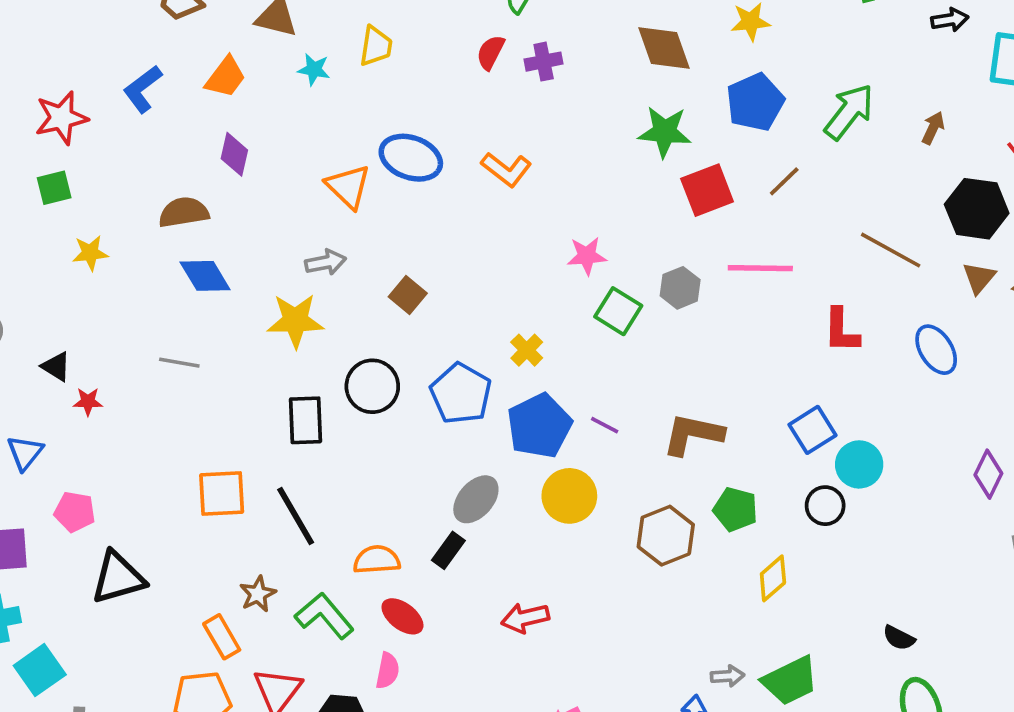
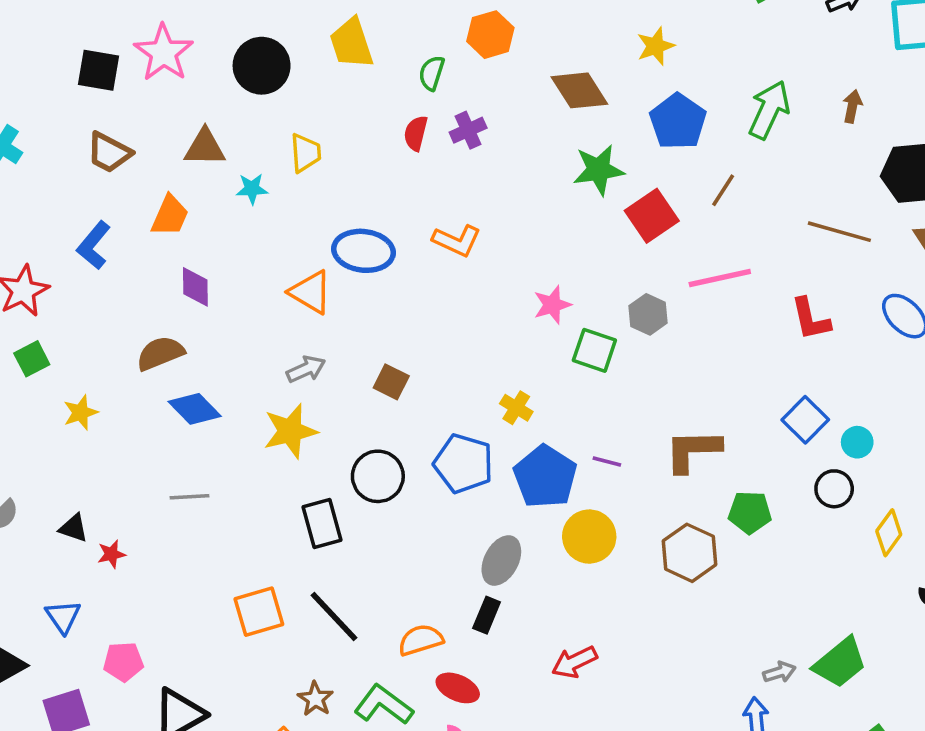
cyan circle: (859, 464) -> (857, 442), size x0.7
yellow diamond: (773, 578) -> (889, 533), moved

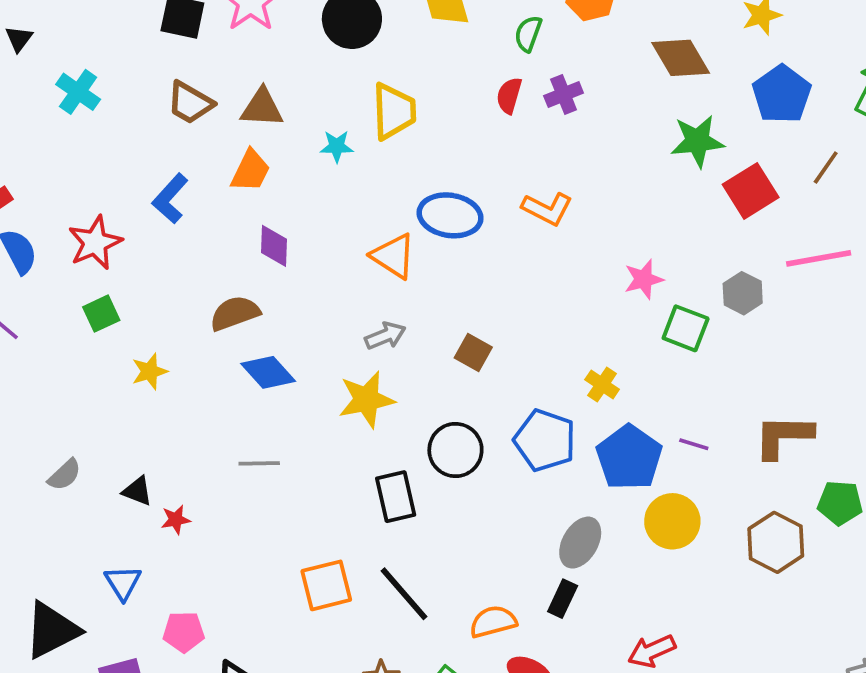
brown triangle: (205, 148) -> (262, 108), moved
yellow trapezoid: (305, 153) -> (394, 111), size x1.4

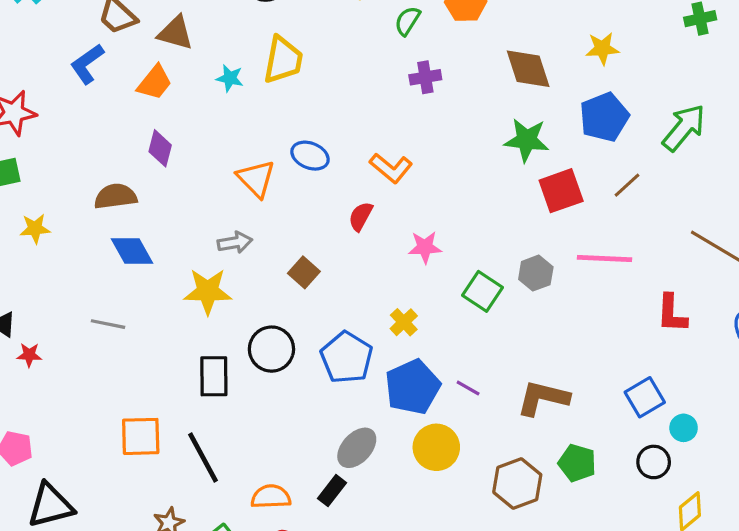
red semicircle: (509, 96) -> (361, 216), moved
blue L-shape: (170, 199) -> (87, 64), moved
blue ellipse: (450, 215) -> (310, 156), size x0.7
pink star: (644, 279) -> (425, 247), moved

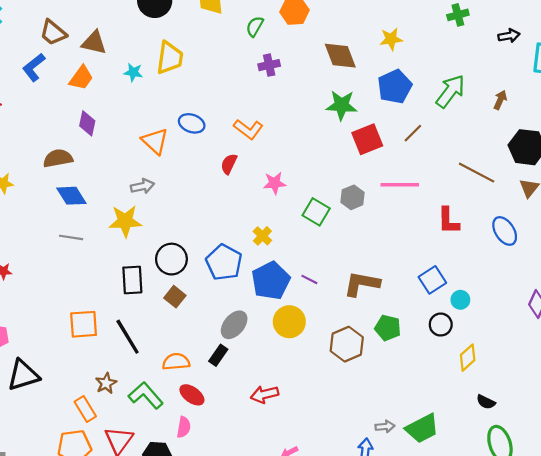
brown square: (304, 272) -> (175, 297), moved
gray line: (108, 324) -> (71, 237), moved

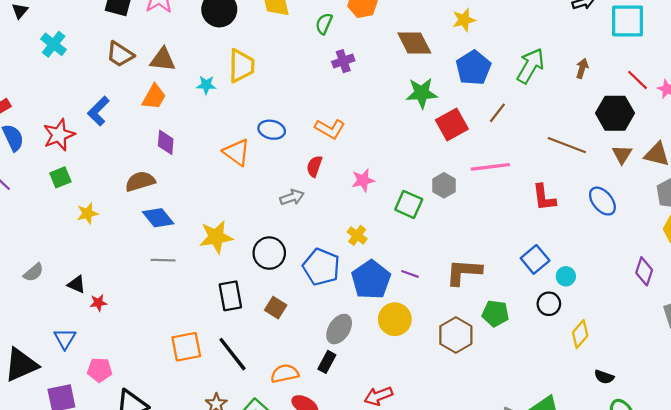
blue L-shape: (34, 67) -> (98, 111), moved
gray arrow: (142, 186) -> (292, 197), moved
black circle: (171, 259) -> (269, 253), moved

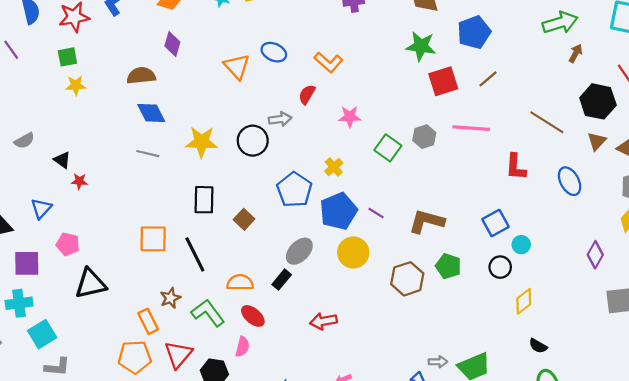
green arrow: (530, 66) -> (560, 23), moved, turned 32
yellow star: (87, 213) -> (76, 85), moved
black circle: (269, 253) -> (253, 141), moved

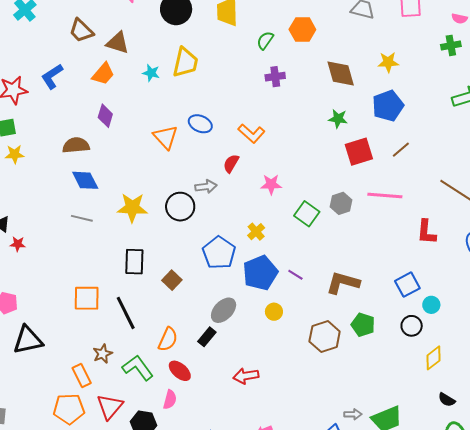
green star: (421, 46) -> (338, 119), size x0.7
yellow circle: (353, 253) -> (274, 312), size x0.6
orange semicircle: (240, 282) -> (168, 339), turned 115

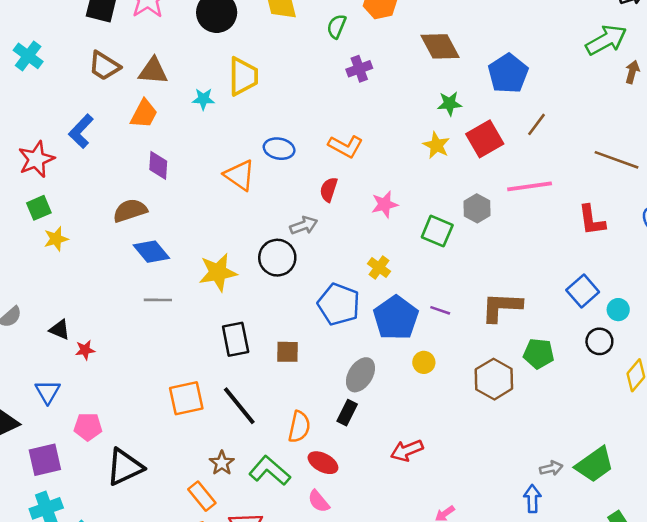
yellow star: (388, 62) -> (436, 145), moved, turned -30
brown square: (172, 280) -> (288, 352), turned -30
pink semicircle: (170, 400) -> (319, 501), turned 138

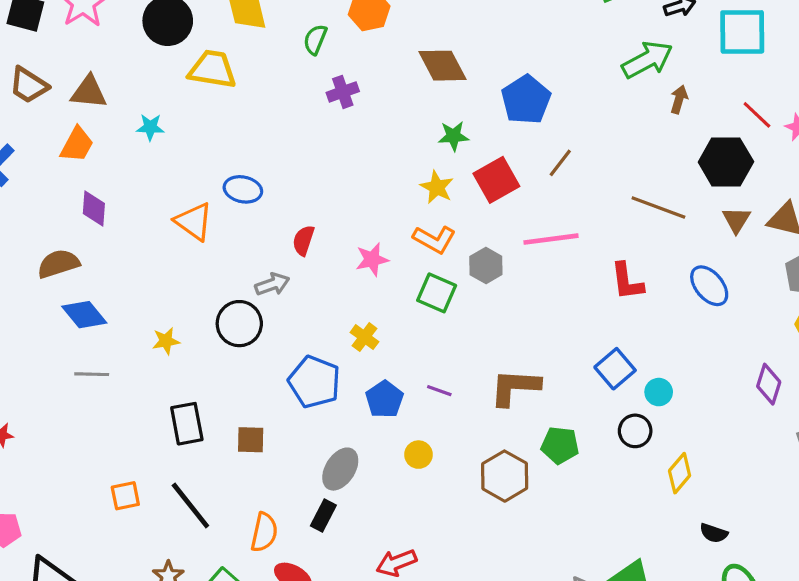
yellow trapezoid: (243, 76) -> (212, 69), moved, turned -81
orange L-shape: (346, 146) -> (434, 239), moved
yellow star: (218, 272) -> (166, 341), size x0.6
blue pentagon: (396, 318) -> (385, 399), size x0.7
orange square: (186, 398) -> (125, 496), size x0.7

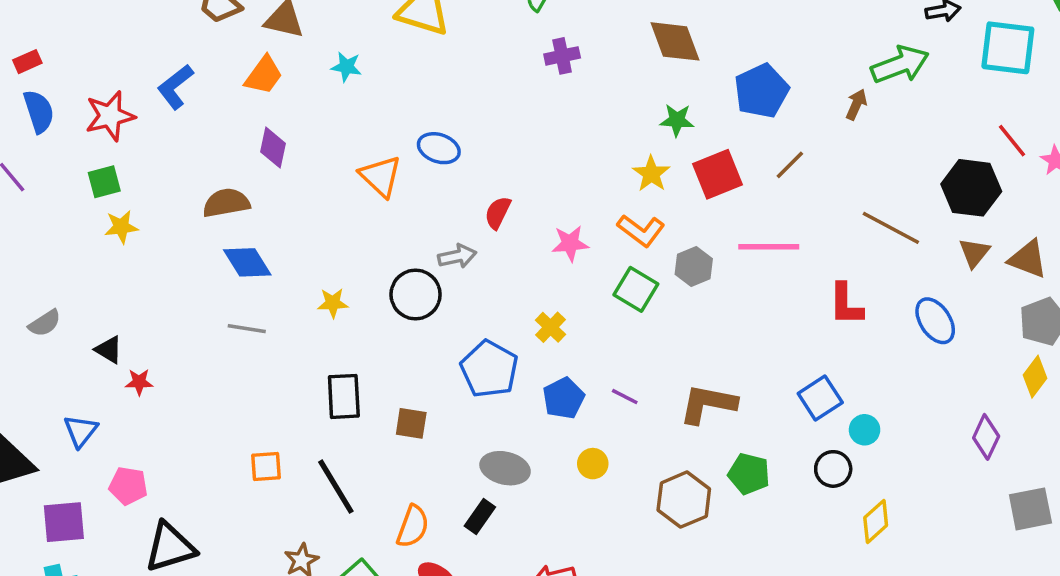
brown arrow: (679, 99) -> (856, 104), moved
gray ellipse: (340, 469) -> (505, 468), turned 63

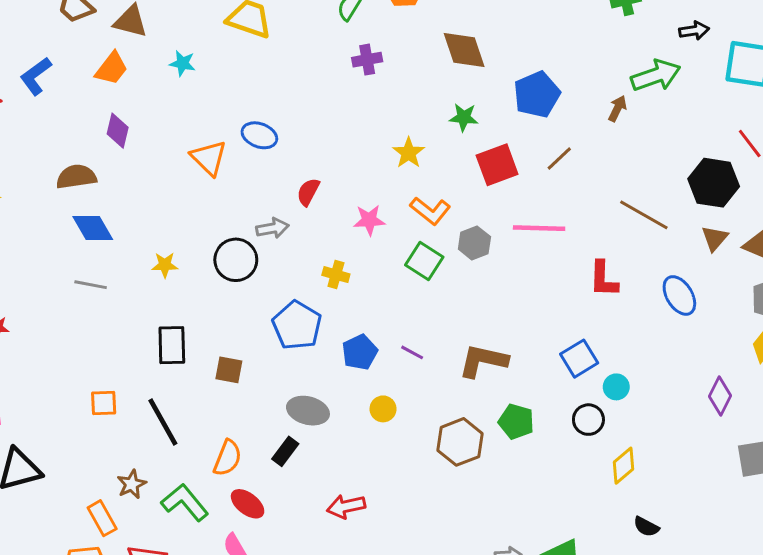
yellow star: (651, 174) -> (409, 153), moved
yellow cross: (551, 327) -> (336, 275), moved, turned -30

